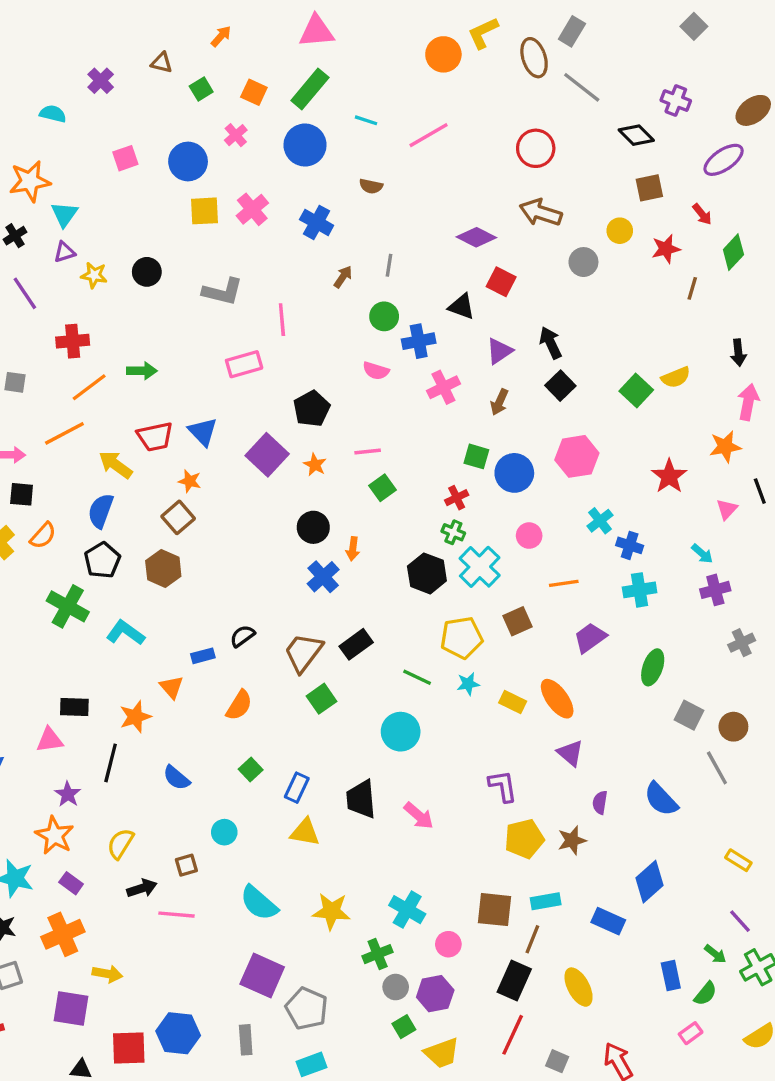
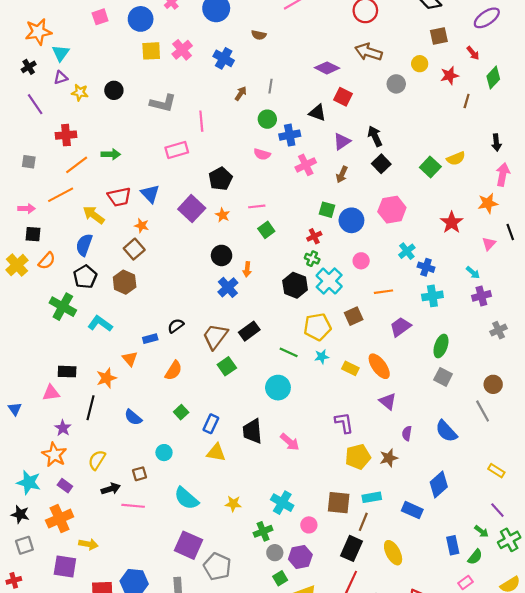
gray square: (689, 715) -> (443, 377), moved
yellow star: (331, 911) -> (233, 504), size x0.7

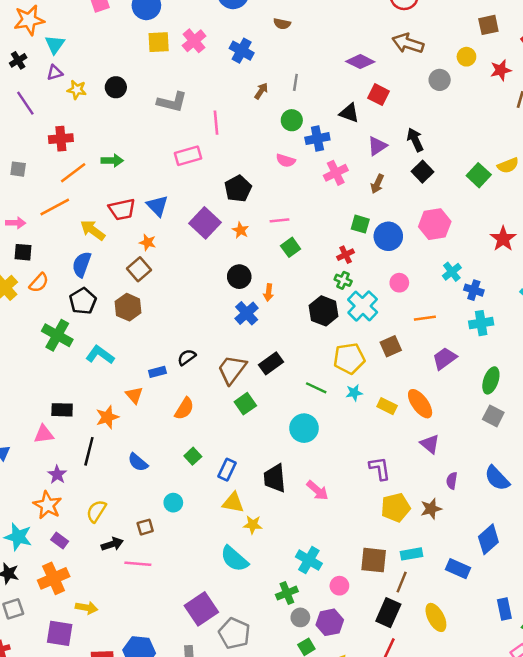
cyan semicircle: (186, 498) -> (234, 559), moved
yellow star: (233, 504) -> (253, 525), moved
purple square: (188, 545) -> (201, 609), turned 32

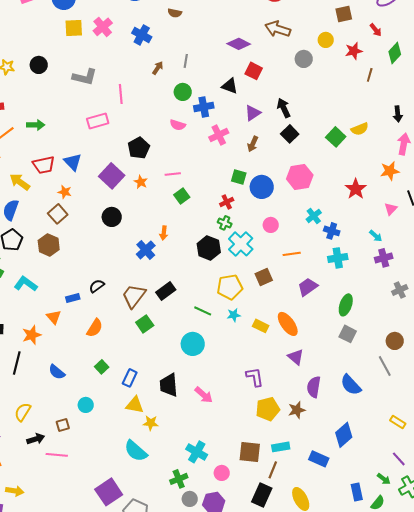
black circle: (239, 277) -> (112, 217), moved
purple semicircle: (452, 481) -> (314, 387), size x1.5

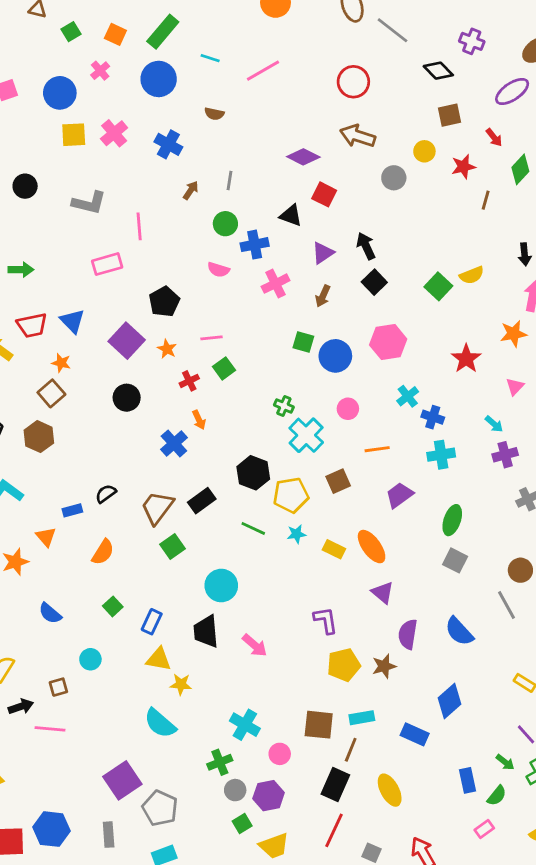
red cross: (227, 202) -> (189, 381), moved
orange arrow: (164, 233) -> (199, 420), turned -32
black hexagon: (209, 248) -> (253, 473), moved
cyan circle: (193, 344) -> (221, 586), moved

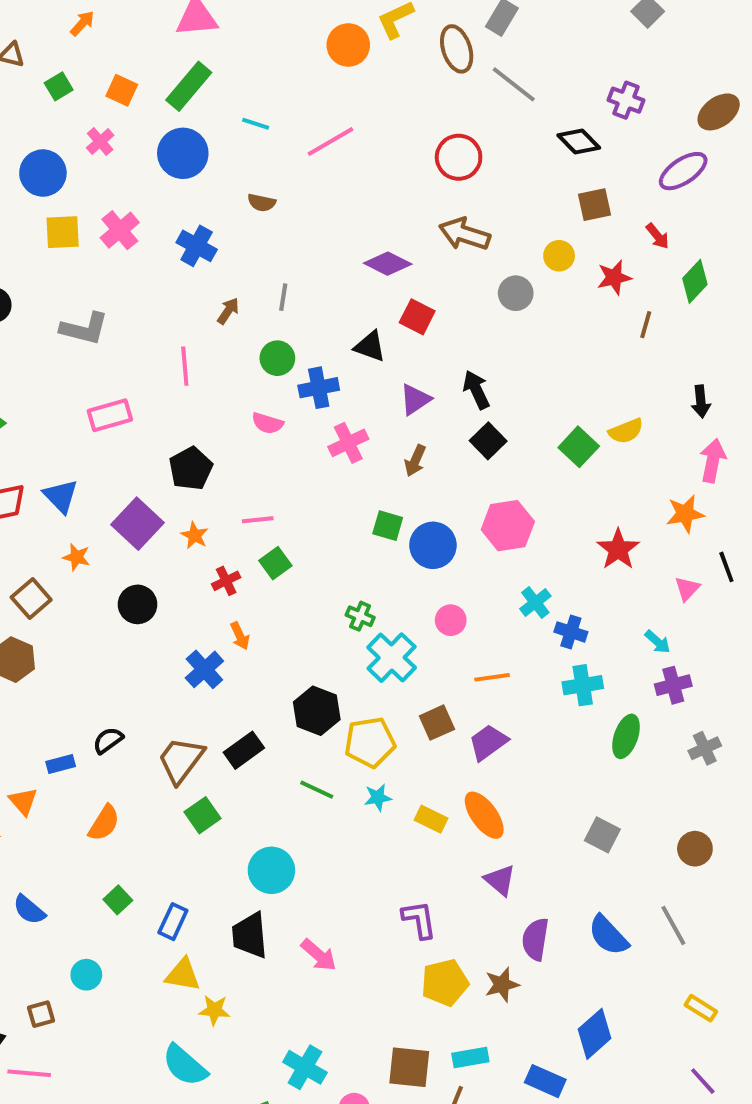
pink line: (139, 226) -> (185, 366), moved
orange star: (61, 363) -> (76, 557), moved
purple trapezoid: (399, 495) -> (488, 742), moved
green ellipse: (452, 520) -> (626, 736), moved
gray line: (507, 605) -> (673, 925), moved

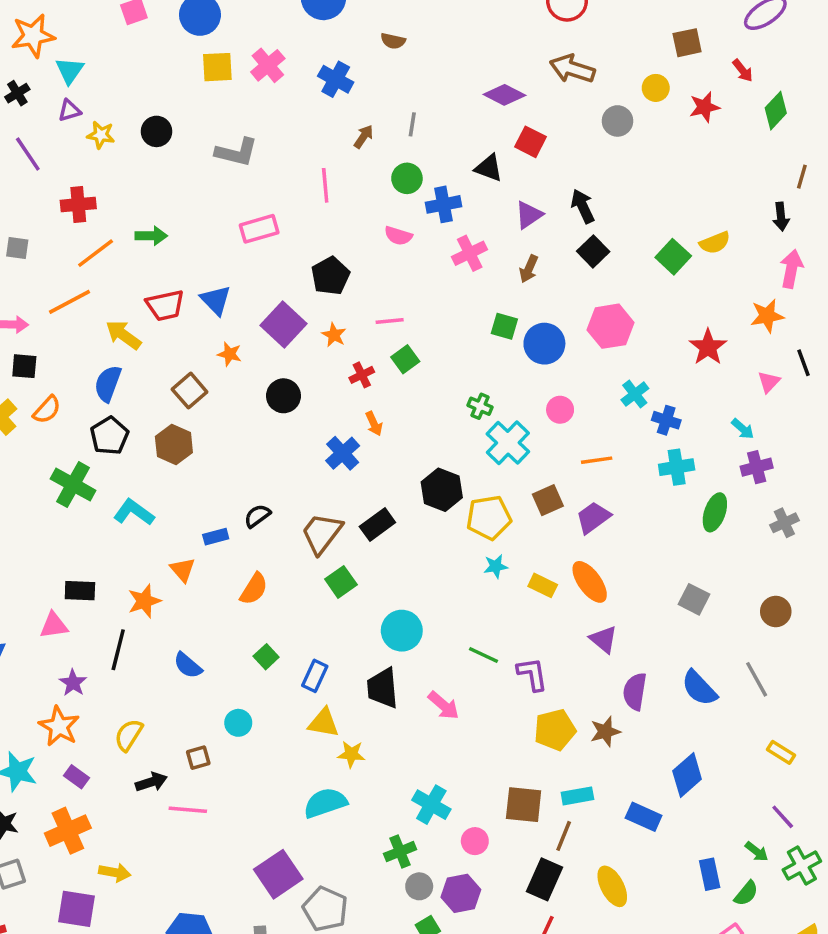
brown line: (646, 325) -> (802, 177), moved
green line: (317, 790) -> (484, 655), moved
cyan semicircle: (185, 1065) -> (325, 803), turned 120

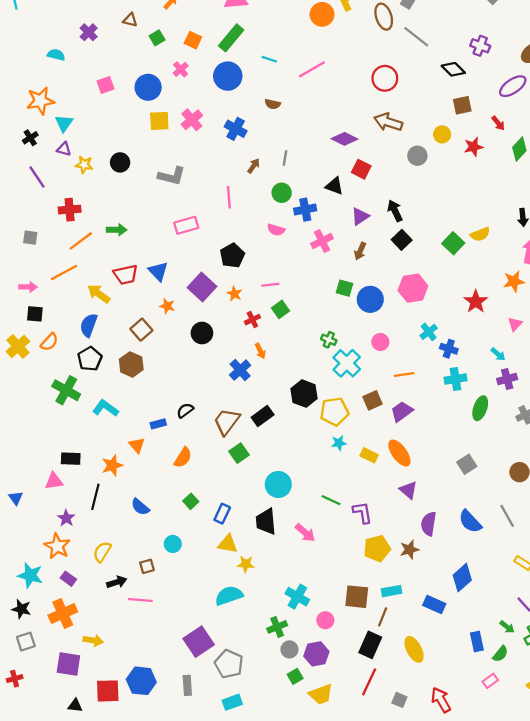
purple triangle: (70, 111) -> (64, 149), turned 32
gray square: (694, 599) -> (467, 464), turned 30

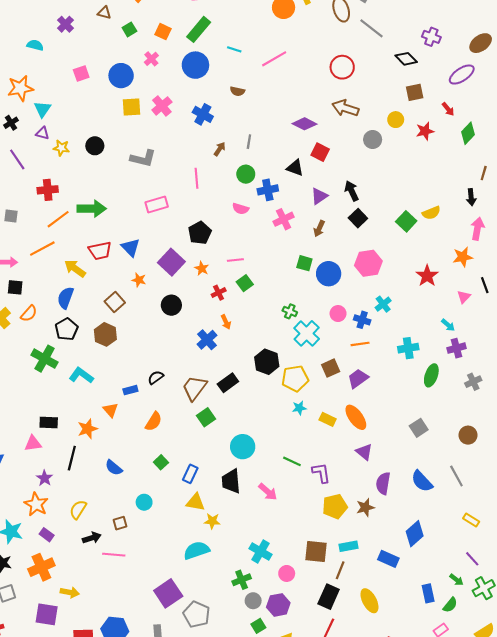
green arrow: (117, 230) -> (92, 209), size x1.5
blue cross: (449, 349) -> (362, 320), moved

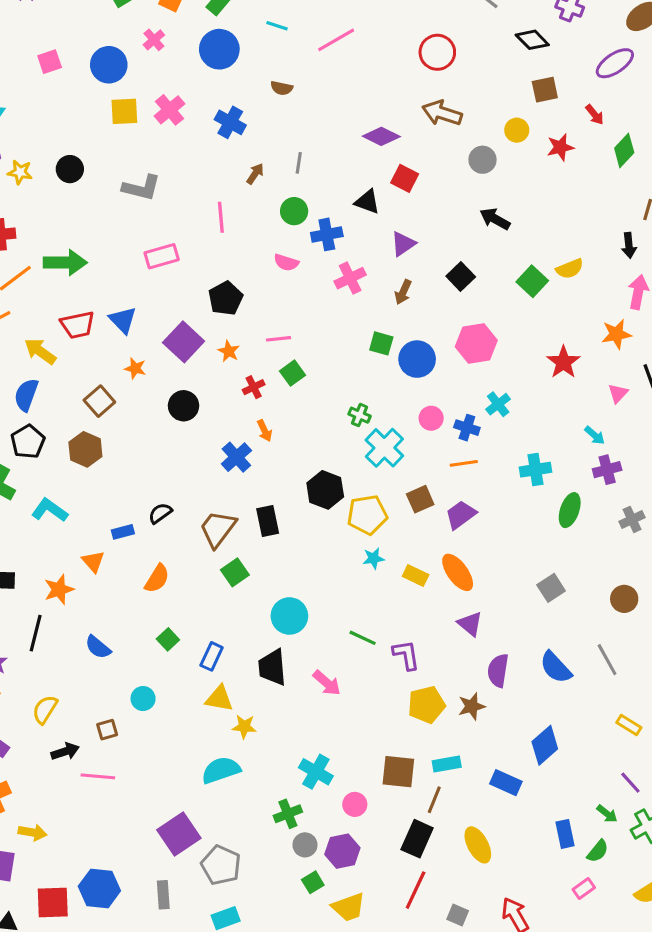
black arrow: (352, 191) -> (495, 219), moved, turned -36
black rectangle: (228, 383) -> (268, 521), turned -66

